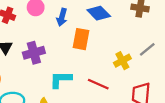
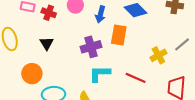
purple cross: (34, 53) -> (91, 47), moved

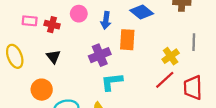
gray line: (182, 44) -> (194, 42), turned -42
red line: (136, 78) -> (165, 80), moved, turned -60

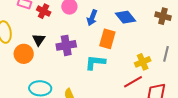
purple cross: (100, 55) -> (66, 45), moved
cyan L-shape: (112, 82) -> (95, 62), moved
orange circle: (42, 90) -> (24, 54), moved

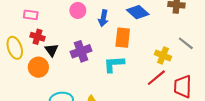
red cross: (44, 11) -> (38, 37), moved
gray line: (166, 54) -> (186, 43), turned -56
yellow cross: (143, 62) -> (163, 55), turned -35

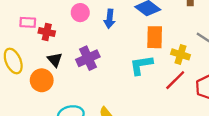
red cross: (38, 37) -> (47, 32), moved
orange rectangle: (123, 38) -> (155, 37), moved
cyan L-shape: (114, 64) -> (141, 65), moved

